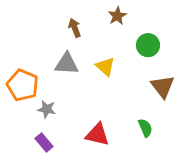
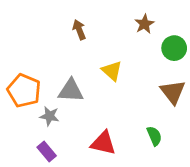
brown star: (117, 16) -> (144, 24), moved
green circle: (148, 45) -> (174, 48), moved
gray triangle: (67, 64) -> (71, 91), moved

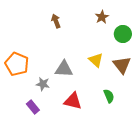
yellow triangle: (112, 71) -> (96, 60), moved
gray triangle: (71, 91) -> (64, 69), moved
gray star: (49, 116) -> (43, 84), moved

